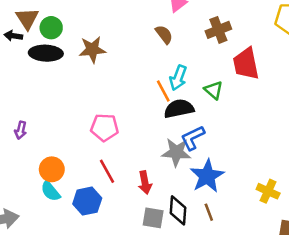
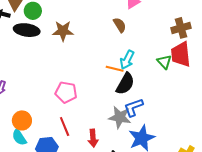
brown cross: (218, 30) -> (181, 28), moved
green triangle: (214, 90) -> (164, 62), moved
orange line: (163, 91) -> (115, 69), turned -54
black semicircle: (179, 109) -> (125, 84), turned 125

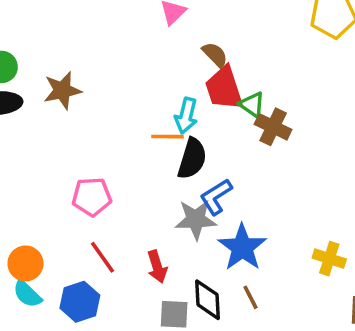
brown semicircle: (120, 25) -> (215, 55), moved
brown cross: (181, 28) -> (273, 127), moved, turned -36
red trapezoid: (181, 54) -> (224, 88), moved

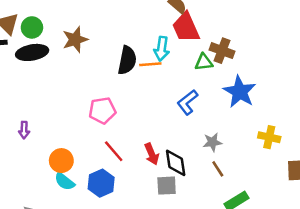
green triangle: (252, 105) -> (204, 62), moved, turned -36
black semicircle: (192, 159) -> (127, 60), moved
gray star: (196, 219) -> (212, 142), moved, size x0.7
blue star: (242, 247) -> (240, 92), moved
black diamond: (207, 300) -> (176, 163), moved

